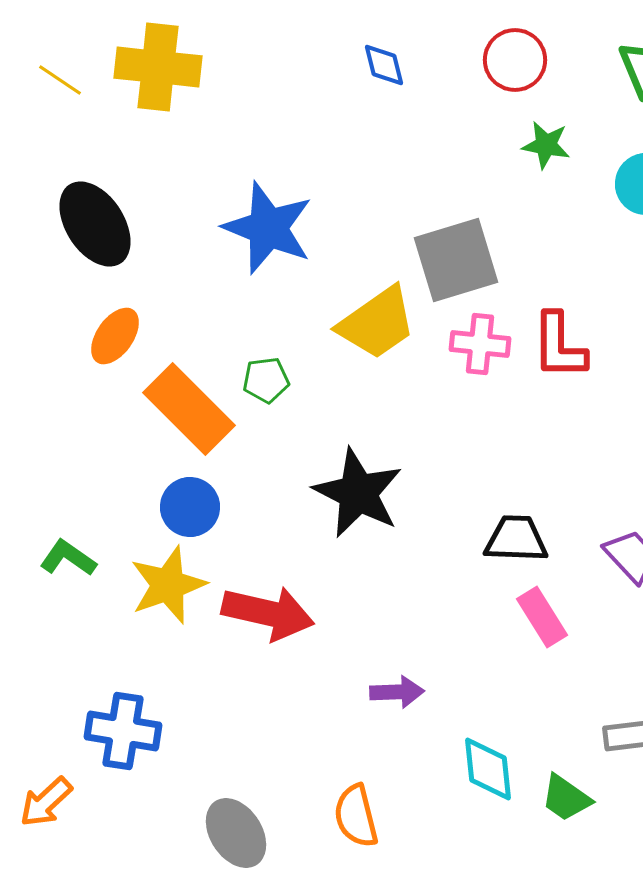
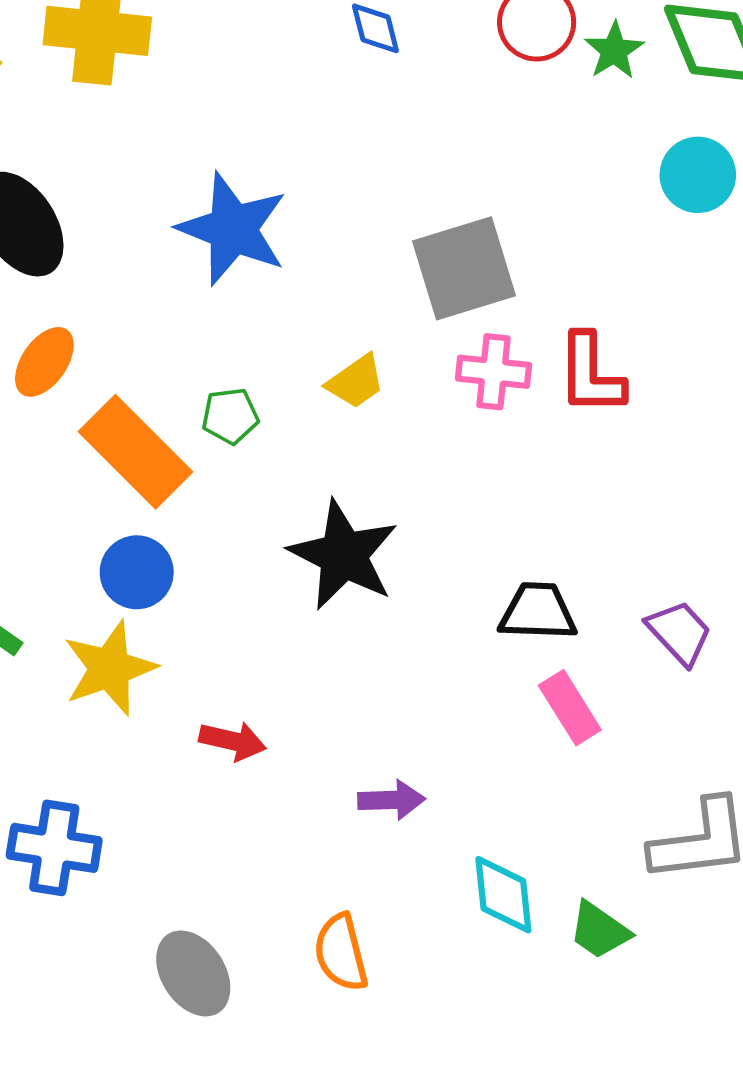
green star: (546, 145) -> (614, 51), moved, turned 30
yellow trapezoid: (377, 323) -> (356, 382), moved, size x0.6
red arrow: (268, 613) -> (233, 741), moved, size x0.6

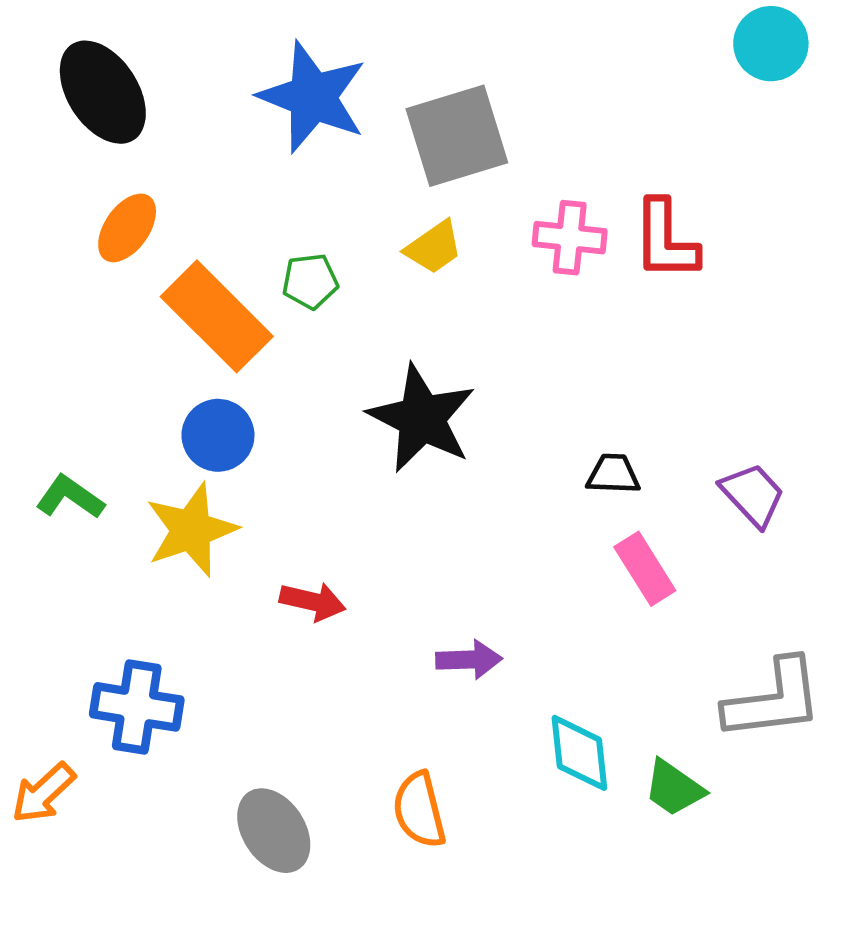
gray square: (464, 268) -> (457, 136), moved
black trapezoid: (538, 612) -> (613, 474), size x0.7

